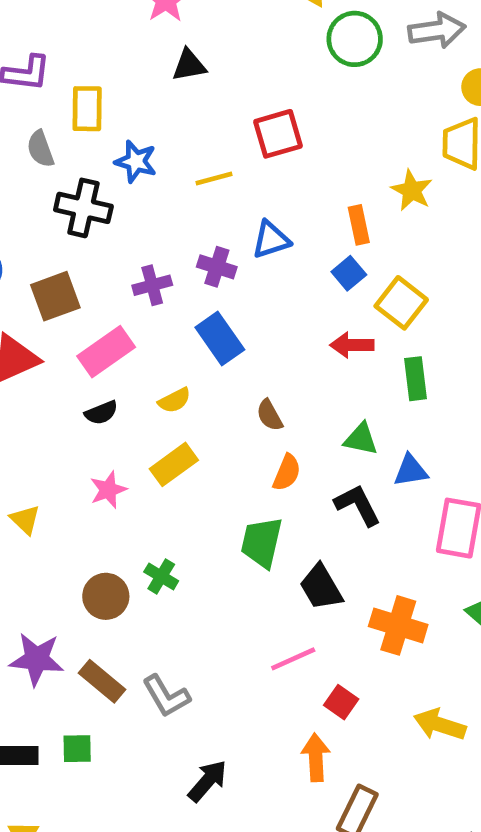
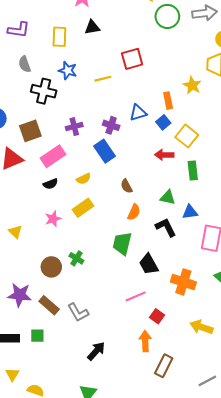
yellow rectangle: (87, 109) -> (59, 37), moved
blue triangle: (271, 240) -> (138, 113), moved
purple cross: (217, 267) -> (111, 125), moved

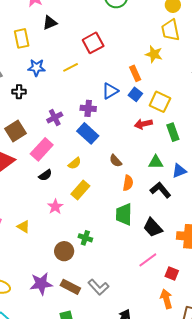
black cross: (44, 91) -> (19, 92), size x0.6

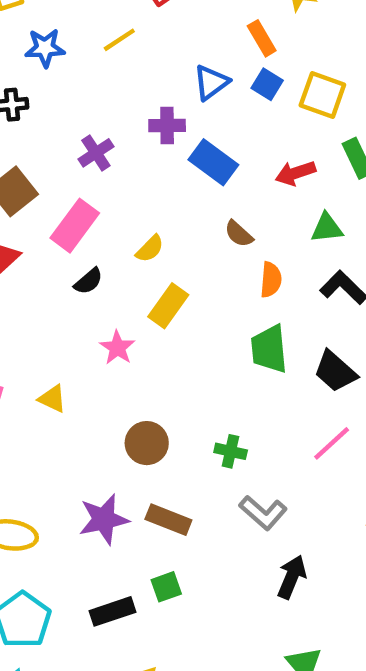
red arrow: (143, 124) -> (295, 173), moved
blue rectangle: (88, 133) -> (213, 162), moved
green cross: (85, 238) -> (231, 451), moved
gray L-shape: (98, 287) -> (263, 513), moved

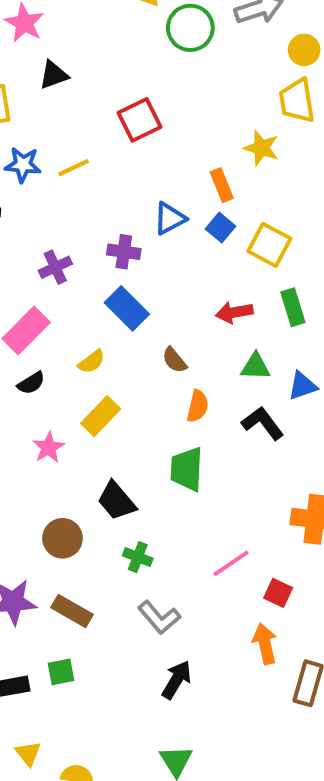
yellow line: (119, 40) -> (74, 168), moved
blue rectangle: (213, 162) -> (127, 308), moved
black trapezoid: (335, 371) -> (116, 501), moved

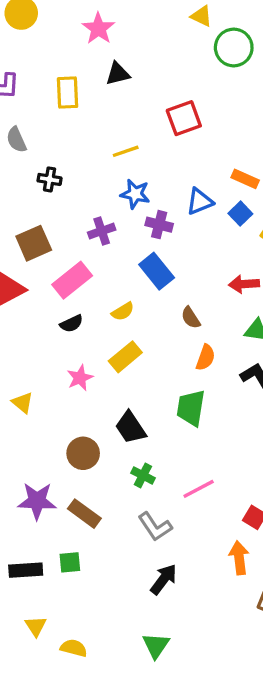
blue star: (23, 165) -> (135, 194), moved
orange rectangle: (222, 185) -> (245, 179), turned -50
pink line: (231, 563) -> (199, 489), moved

